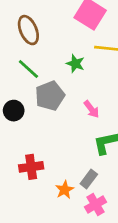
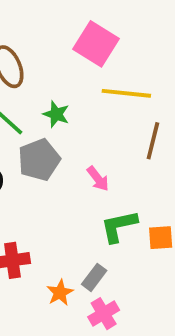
green star: (75, 64) -> (56, 114), moved

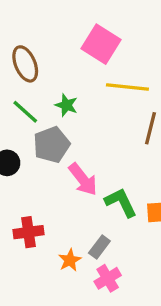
pink arrow: (98, 179) -> (83, 179), moved, size x1.5
green L-shape: (119, 226) -> (121, 202), turned 76

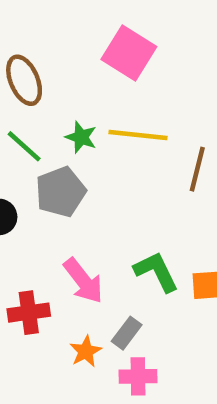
yellow line: (127, 87) -> (138, 135), moved
pink arrow: (83, 179) -> (83, 281), moved
pink cross: (108, 278) -> (138, 376), turned 30

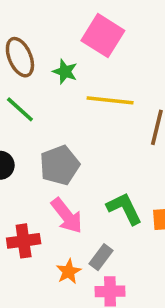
green star: (81, 137) -> (65, 72), moved
gray pentagon: (61, 192) -> (60, 165), moved

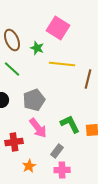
orange star: (69, 272) -> (29, 166), moved

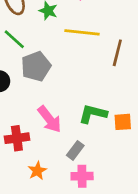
gray pentagon: (34, 100) -> (36, 66), moved
green L-shape: (70, 124) -> (93, 114), turned -50

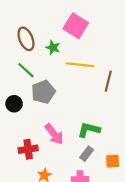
orange square: (123, 122) -> (113, 161), moved
gray rectangle: (75, 150) -> (87, 154), moved

